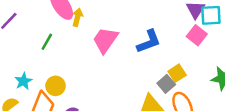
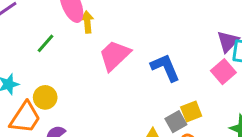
yellow arrow: (77, 17) -> (87, 22), turned -30
blue L-shape: (149, 42) -> (165, 68), turned -104

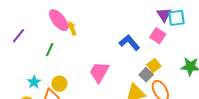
pink trapezoid: (115, 55) -> (99, 72), moved
pink square: (223, 72) -> (158, 36), moved

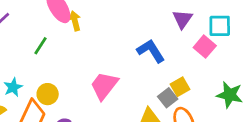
purple triangle: (164, 15) -> (182, 19), moved
pink square: (158, 36) -> (205, 47), moved

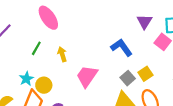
yellow arrow: (75, 21) -> (62, 54), moved
cyan star: (13, 87) -> (26, 79), moved
gray square: (168, 98) -> (128, 78), moved

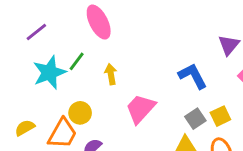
cyan star: (26, 79) -> (49, 72), moved, size x1.6

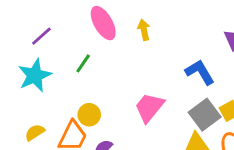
cyan star: (49, 72) -> (35, 75), moved
yellow arrow: (111, 74) -> (144, 30), moved
gray square: (195, 119) -> (205, 115), size x1.5

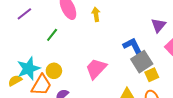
cyan star: (35, 75) -> (29, 68), moved
gray square: (205, 115) -> (142, 62), moved

